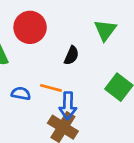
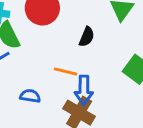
blue semicircle: (21, 93) -> (30, 96), moved

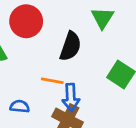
black semicircle: (87, 37) -> (70, 46), size x1.5

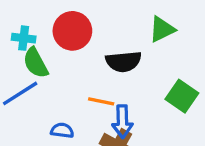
green triangle: (102, 18) -> (162, 29), turned 30
black semicircle: (70, 46) -> (123, 62), turned 64

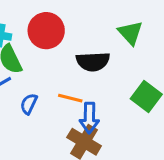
green triangle: (162, 29) -> (130, 33), turned -48
blue semicircle: (62, 130) -> (29, 104), moved, turned -75

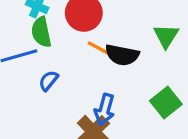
orange line: (70, 98) -> (99, 48), moved

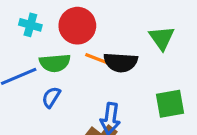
green semicircle: (41, 32) -> (55, 63), moved, turned -76
green square: (166, 103) -> (170, 104), turned 36

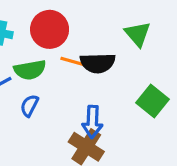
green square: (170, 104) -> (152, 101), turned -36

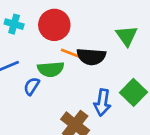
green semicircle: (30, 70) -> (51, 69), moved
blue arrow: (92, 122) -> (102, 102), moved

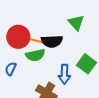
red circle: (54, 25) -> (18, 37), moved
green semicircle: (51, 69) -> (35, 55), moved

